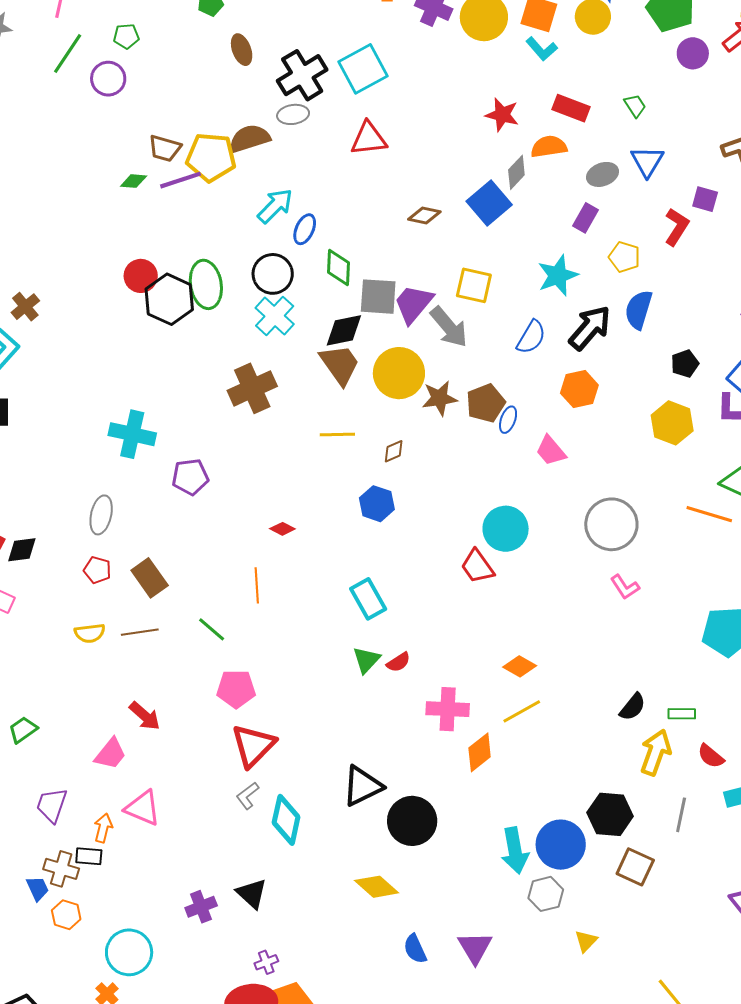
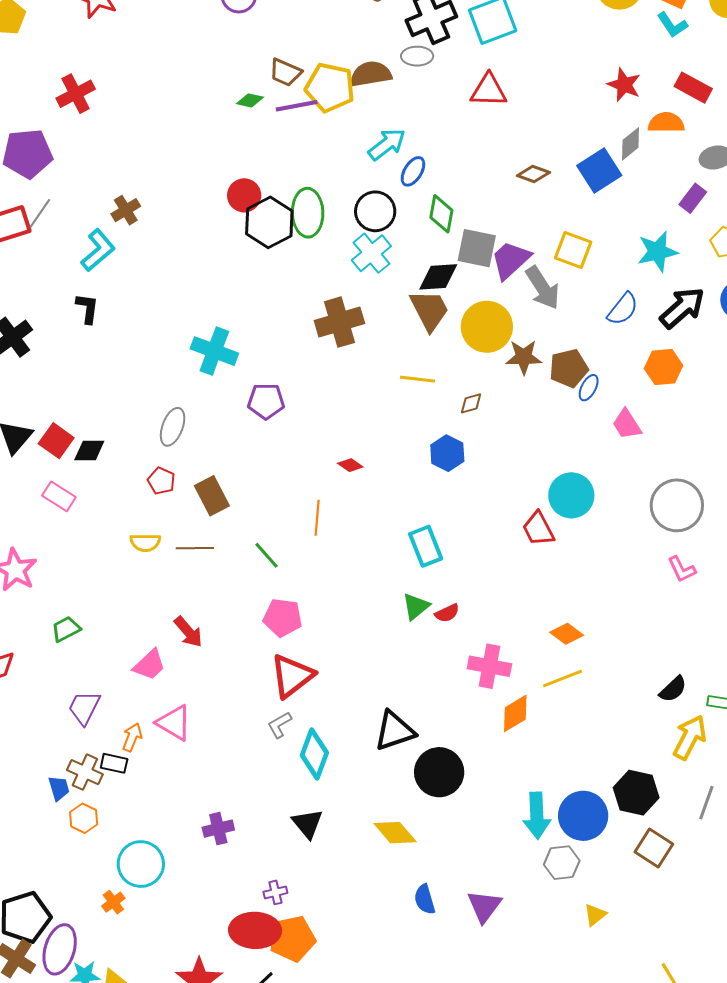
black triangle: (252, 894) -> (307, 824), moved

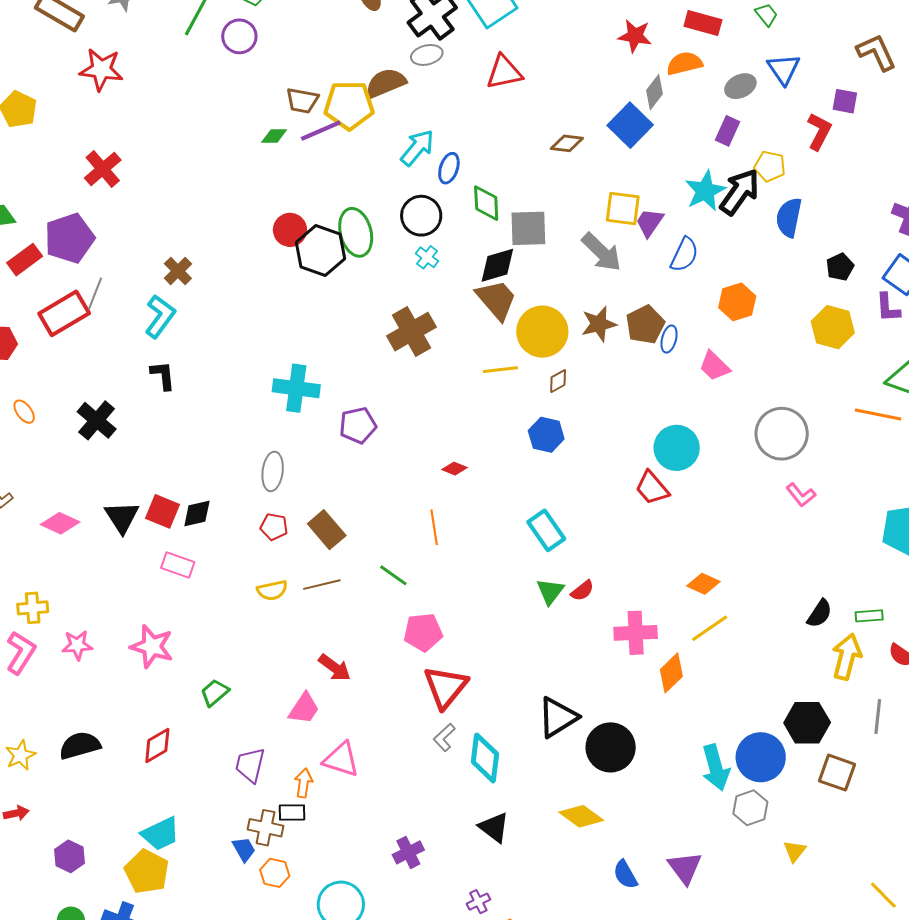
cyan cross: (371, 253) -> (427, 257), size x0.6
purple trapezoid: (511, 260) -> (649, 222), moved, size x0.7
black arrow: (682, 308) -> (740, 192), moved
yellow circle: (487, 327) -> (542, 332), moved

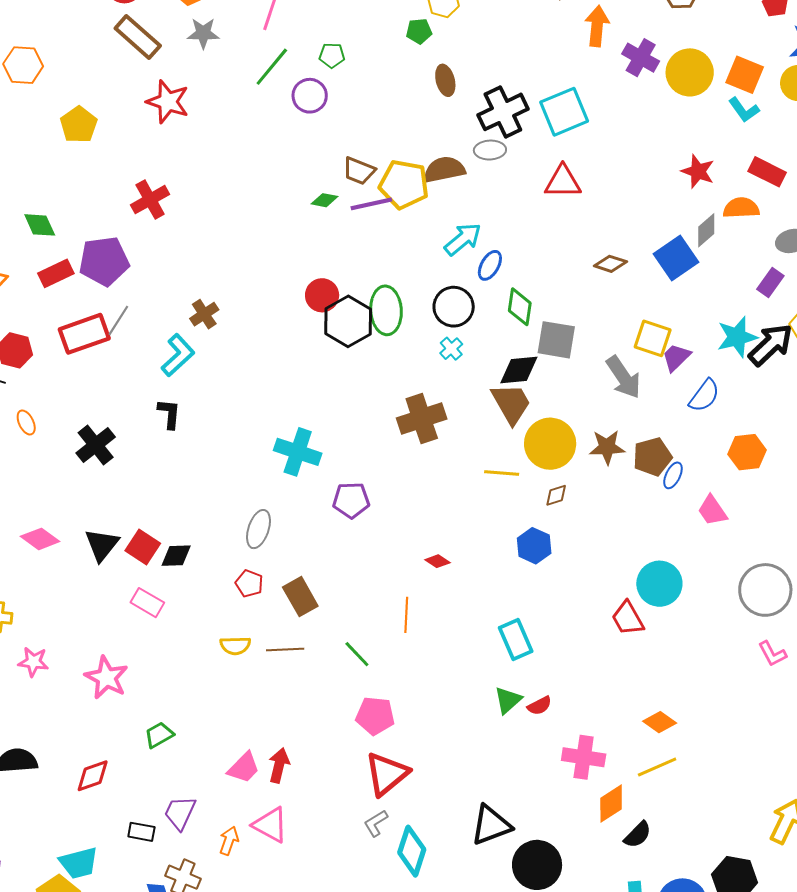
black semicircle: (820, 614) -> (638, 835), moved
red arrow: (335, 668) -> (279, 765), moved, turned -124
black rectangle: (292, 812) -> (141, 832), moved

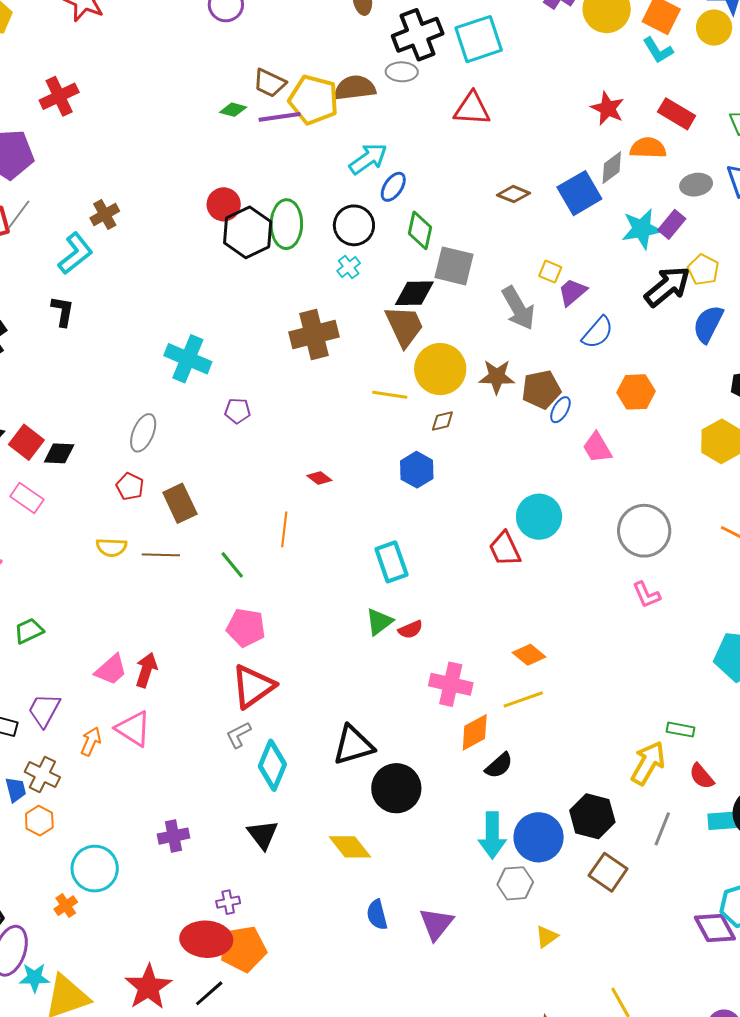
cyan star: (737, 337) -> (642, 229), moved
yellow square: (653, 338) -> (550, 272), size x0.6
purple pentagon: (351, 500) -> (238, 411), size x0.7

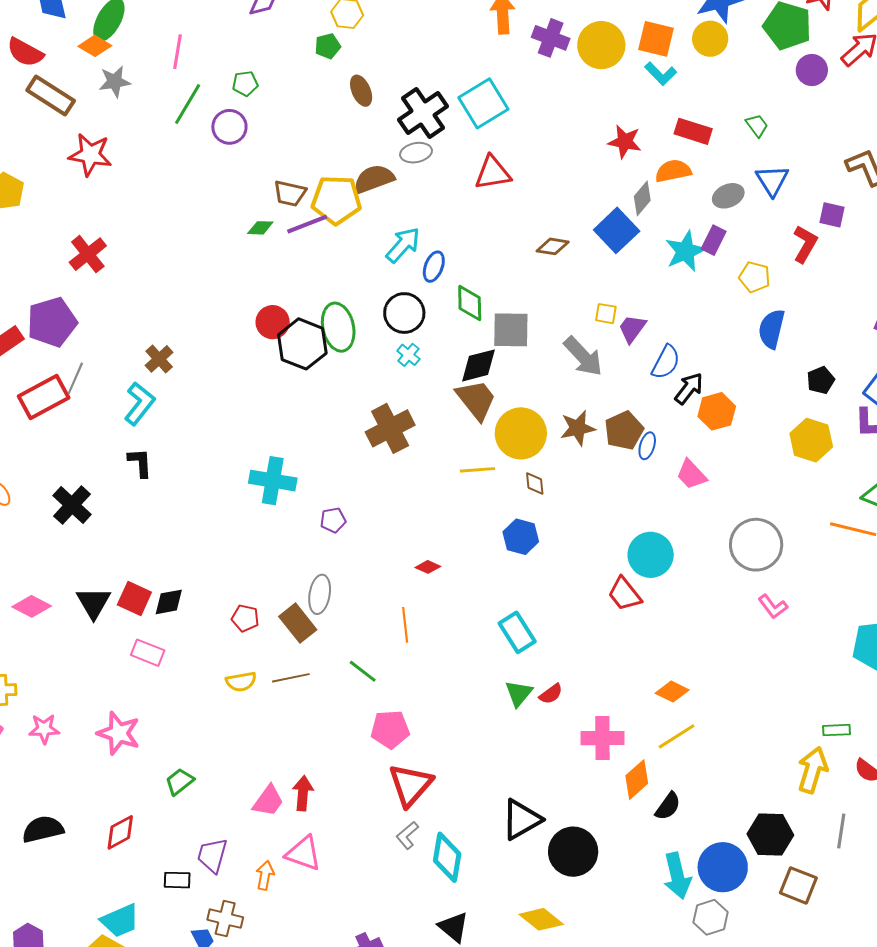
black arrow: (667, 286) -> (689, 388), moved, size x0.7
brown diamond: (442, 421) -> (535, 483), turned -70
gray ellipse: (143, 433) -> (320, 594), moved

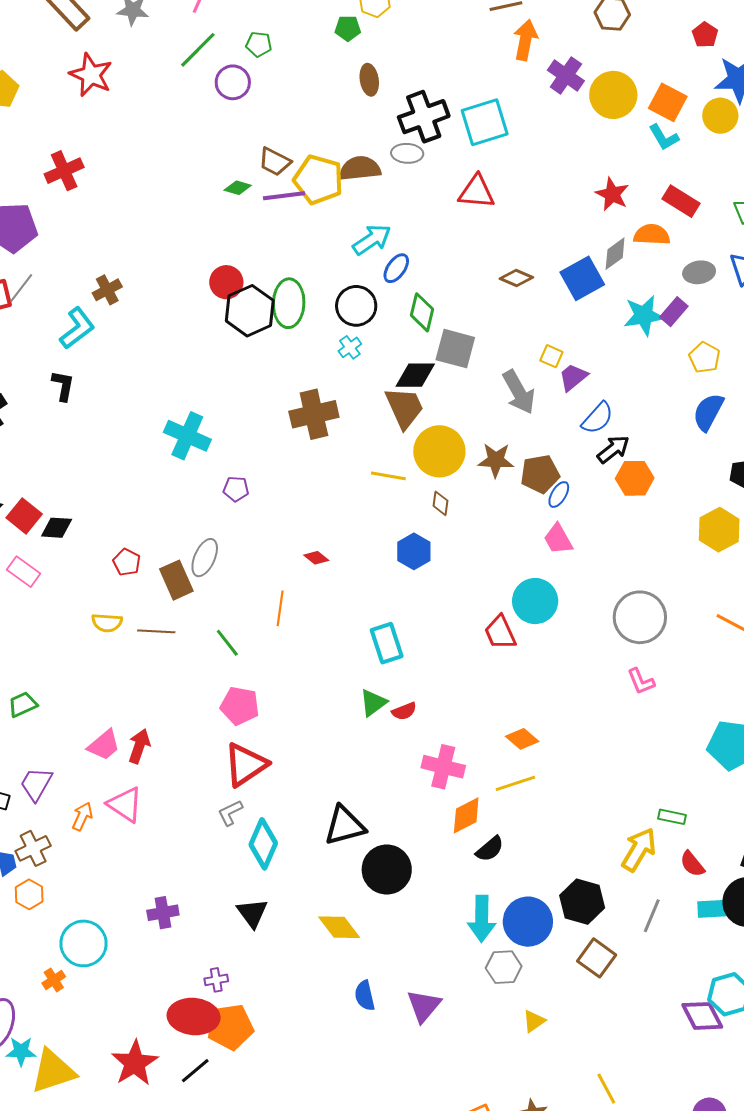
pink trapezoid: (692, 474) -> (558, 539), moved
brown cross: (225, 919) -> (33, 848), turned 36

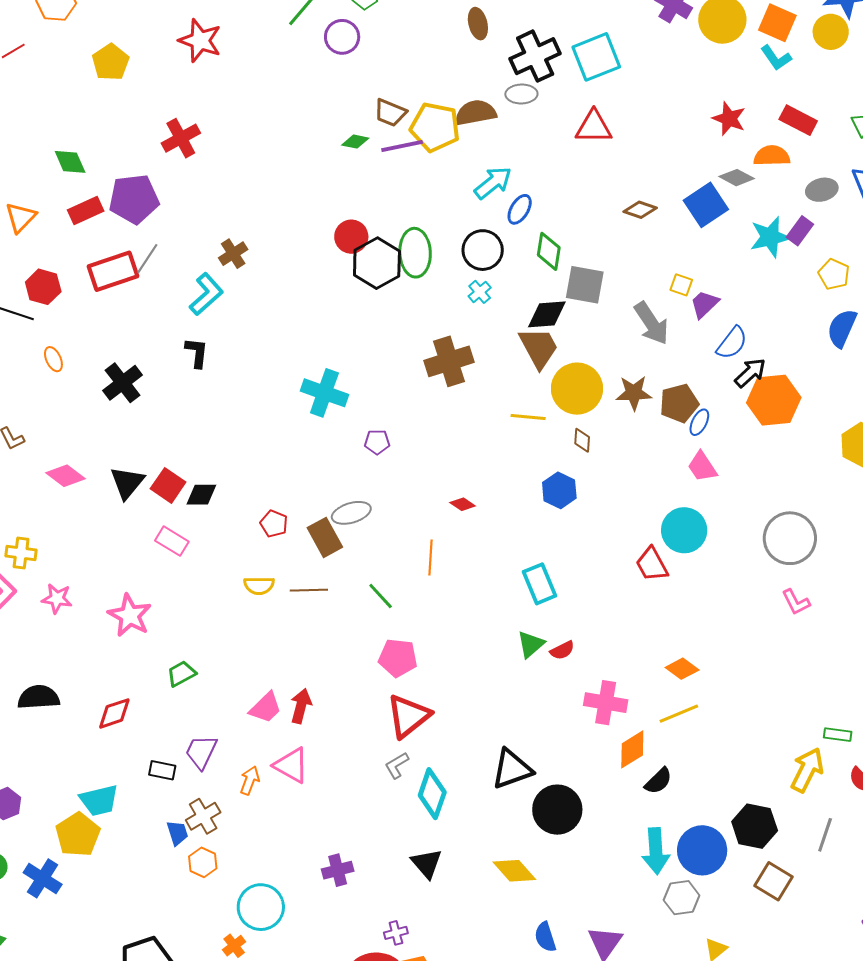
gray diamond: (615, 254) -> (737, 178), turned 68
orange hexagon: (635, 478) -> (774, 400), size x1.4
gray ellipse: (205, 558) -> (351, 513), turned 54

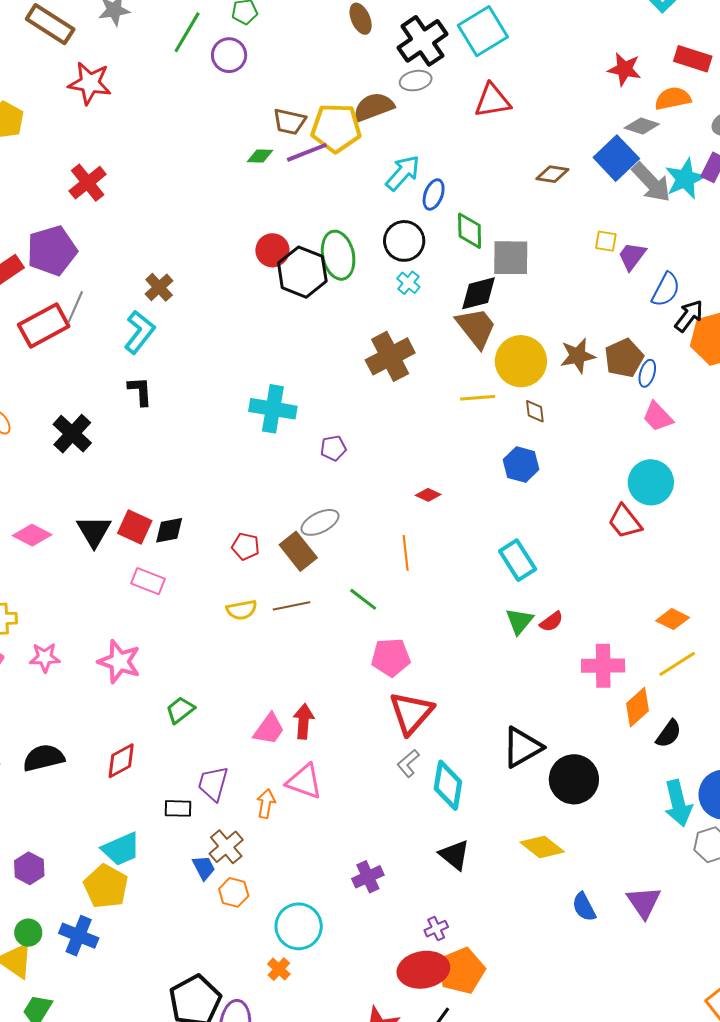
gray arrow: (651, 323) -> (651, 182), moved

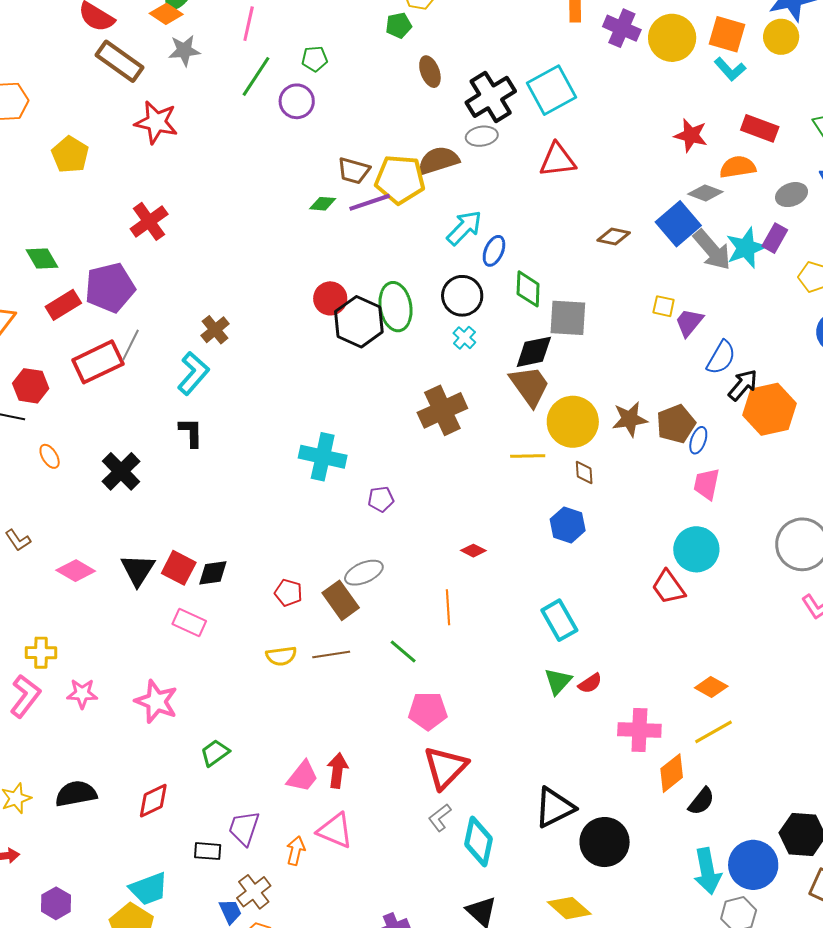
pink trapezoid: (658, 417) -> (707, 484), turned 52

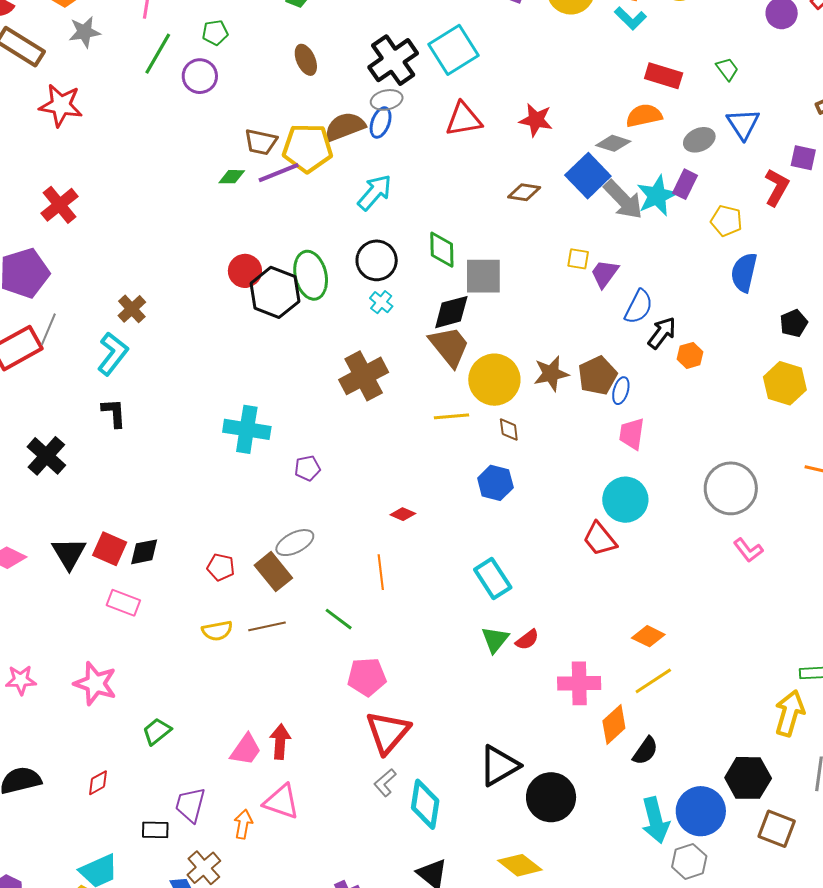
brown ellipse: (430, 72) -> (306, 60), moved
red star: (691, 135) -> (536, 120), moved
blue ellipse: (494, 251) -> (381, 123), moved
orange hexagon: (770, 409) -> (690, 355), size x0.5
red diamond: (153, 801) -> (98, 783), size x0.7

